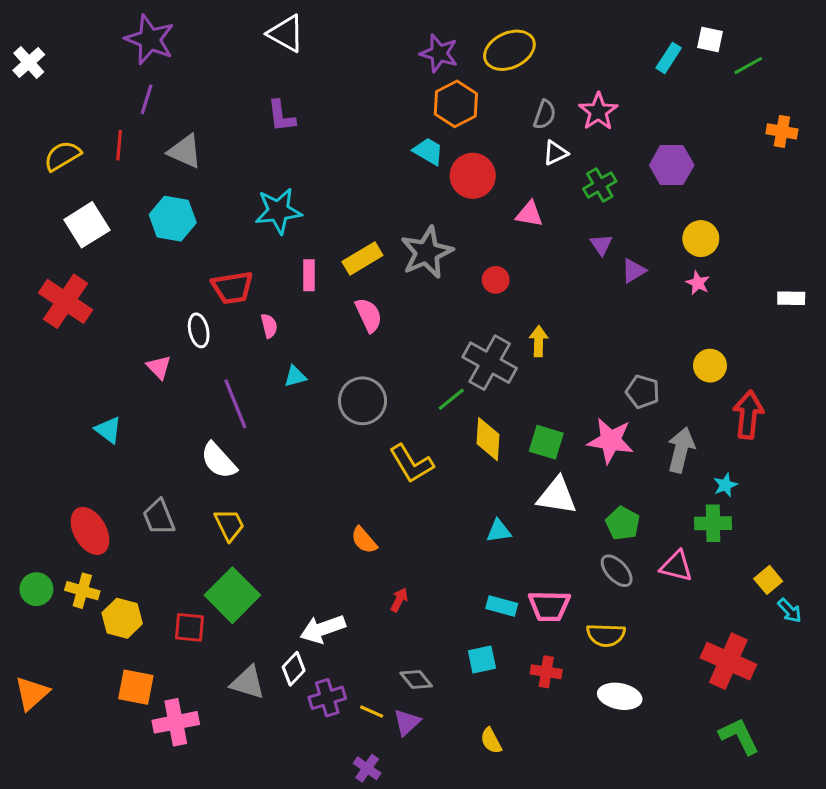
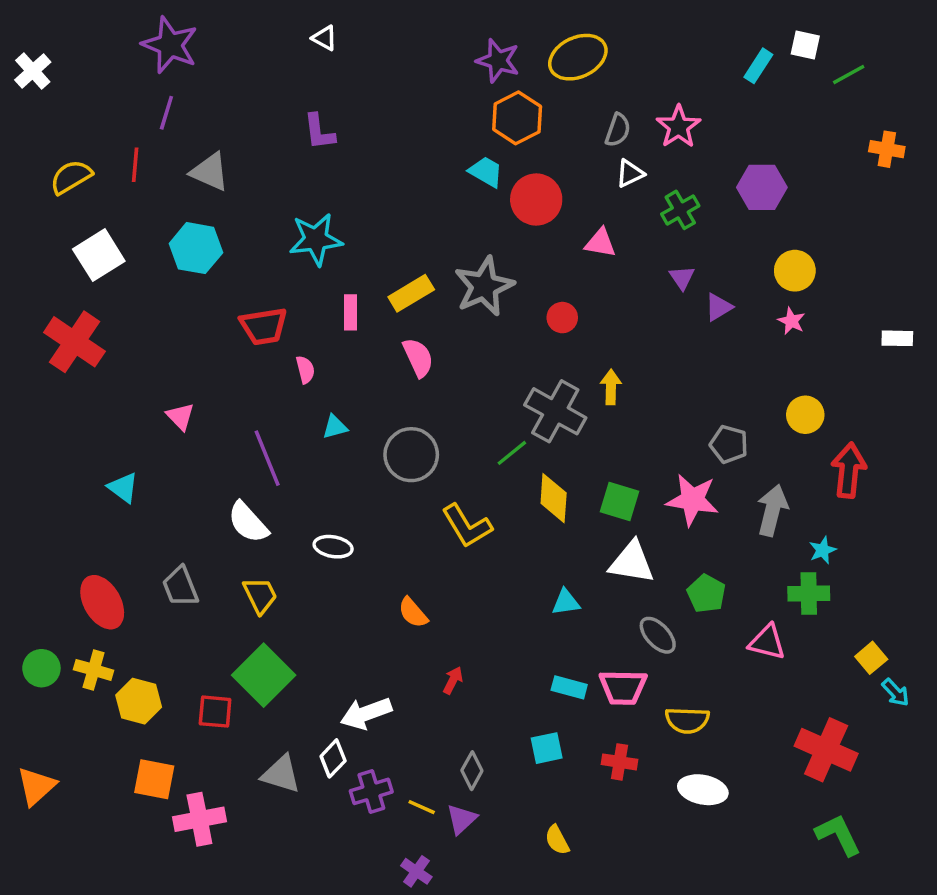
white triangle: (286, 33) -> (324, 38), size x0.6
white ellipse: (199, 330) -> (333, 547), moved, turned -68
gray ellipse: (617, 571) -> (658, 635), moved
gray diamond: (416, 679) -> (472, 771), turned 68

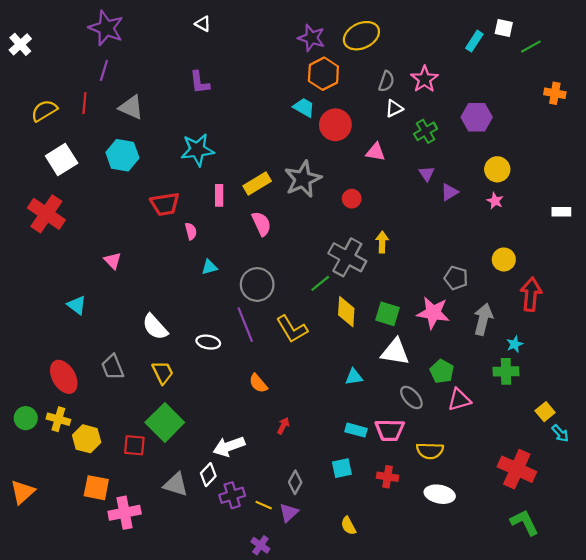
purple line: (267, 458) -> (245, 325), moved
pink triangle: (767, 642) -> (459, 400), moved, turned -30

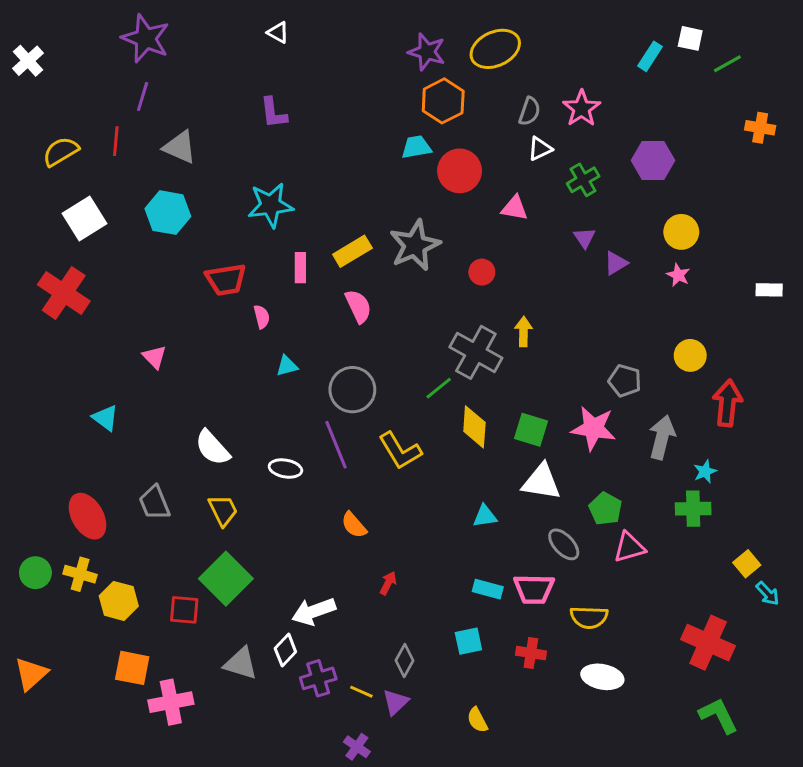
cyan trapezoid: (304, 107) -> (416, 147), turned -40

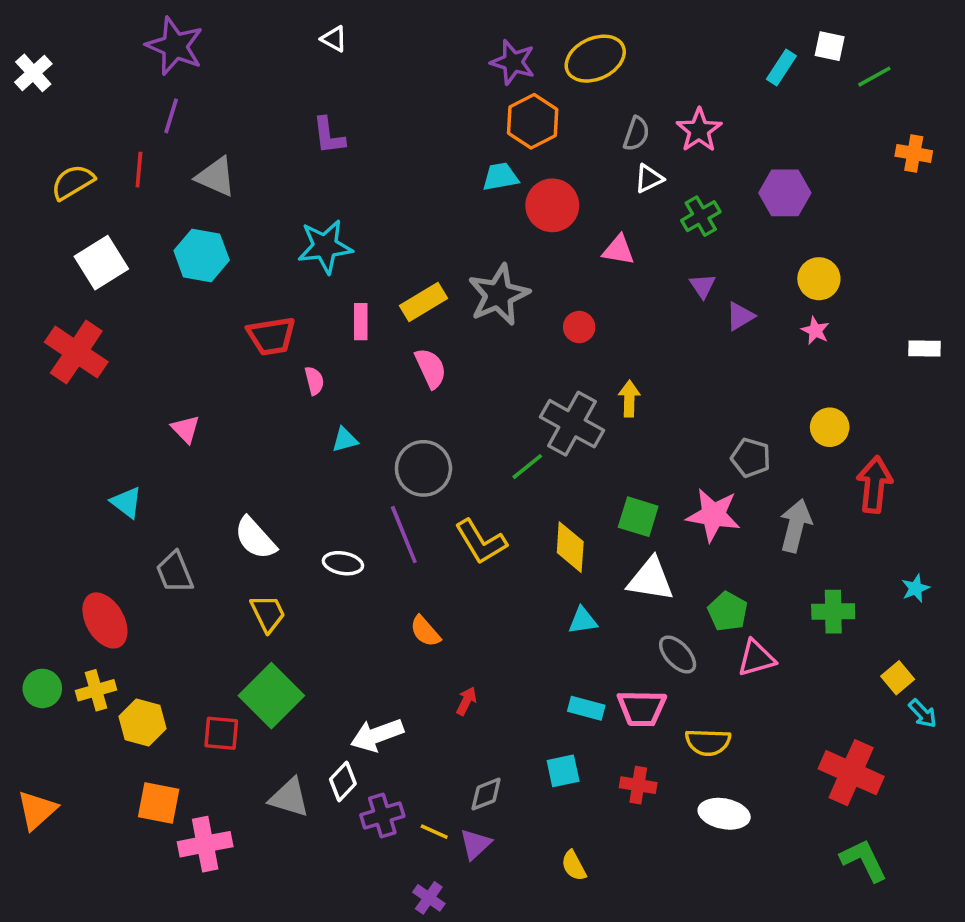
yellow diamond: (474, 427) -> (570, 547), moved
cyan star: (705, 471) -> (916, 588), moved
gray trapezoid: (154, 503) -> (175, 572), moved
yellow cross: (80, 574) -> (96, 690), turned -32
gray diamond: (404, 660) -> (486, 794), turned 40

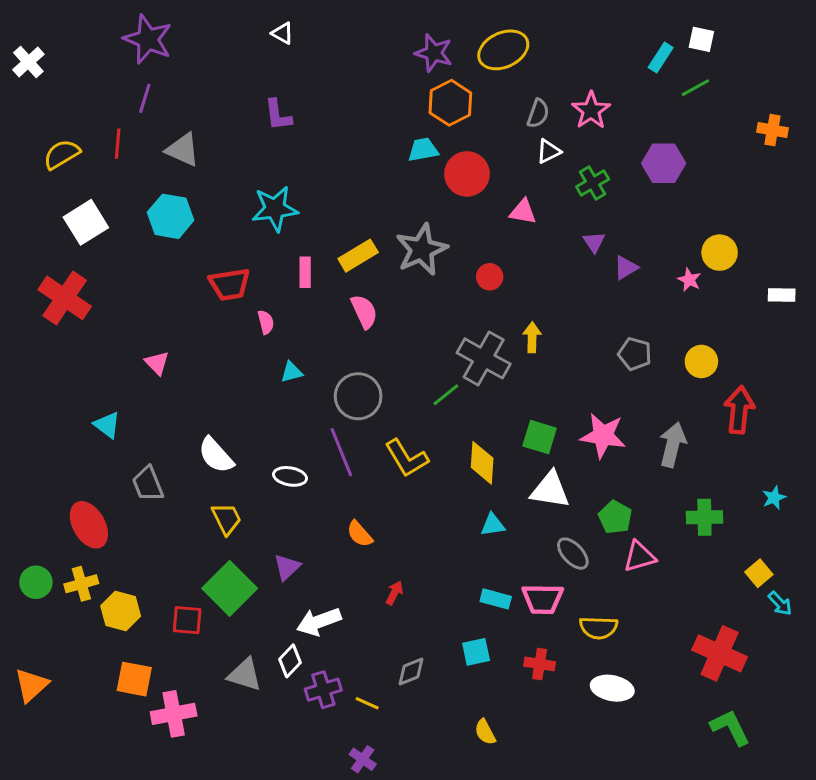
green line: (874, 77) -> (695, 88), moved
yellow circle: (819, 279) -> (720, 253), moved
gray pentagon: (751, 458) -> (635, 354), moved
purple triangle: (475, 844) -> (287, 567), moved

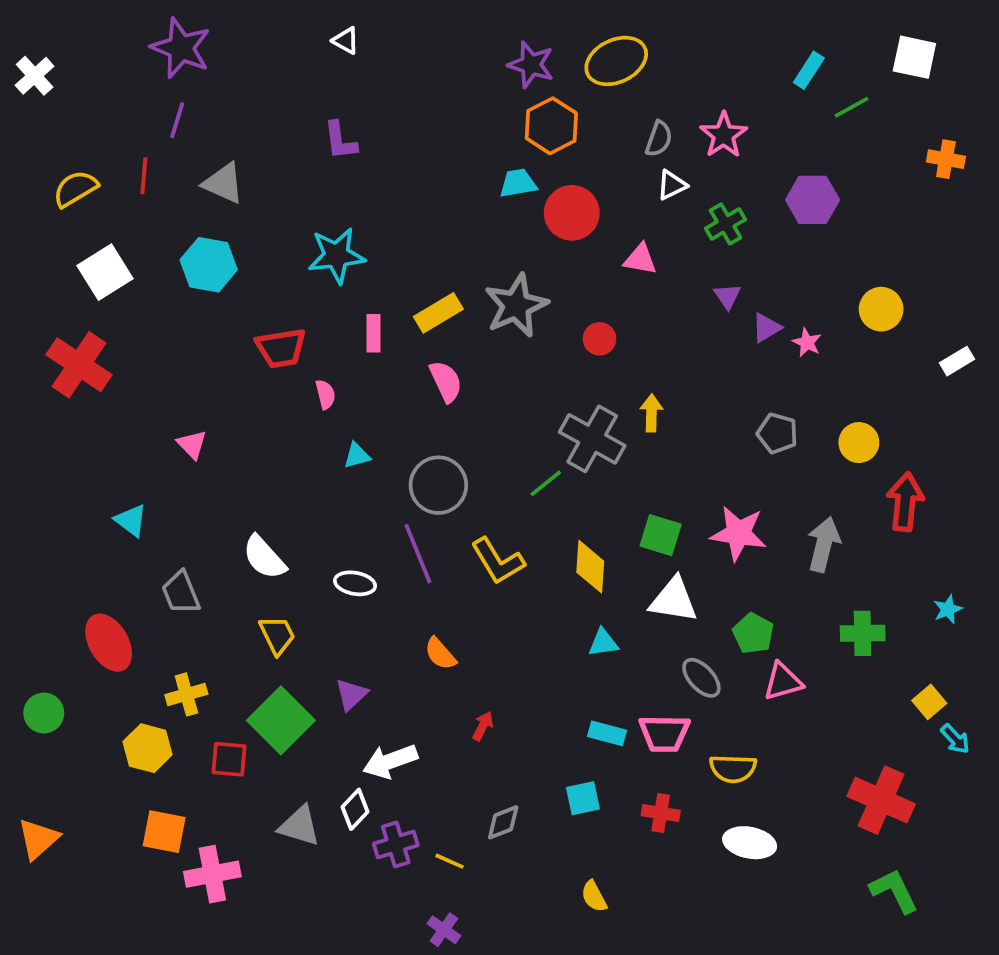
white square: (701, 39) -> (914, 57), moved, size x1.4
pink star: (689, 280) -> (807, 343), moved
white rectangle: (782, 295) -> (957, 361), turned -32
yellow cross: (81, 584) -> (186, 694), moved

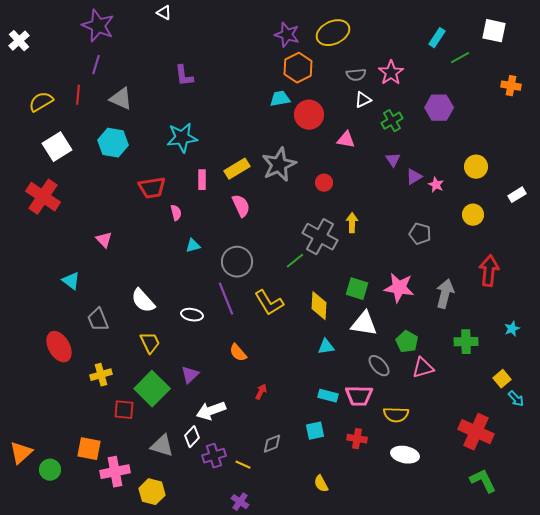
white triangle: (346, 41) -> (164, 13), moved
gray semicircle: (659, 139) -> (356, 75), turned 66
yellow circle: (859, 443) -> (473, 215), moved
green circle: (44, 713) -> (50, 470), moved
yellow hexagon: (148, 748) -> (152, 492), moved

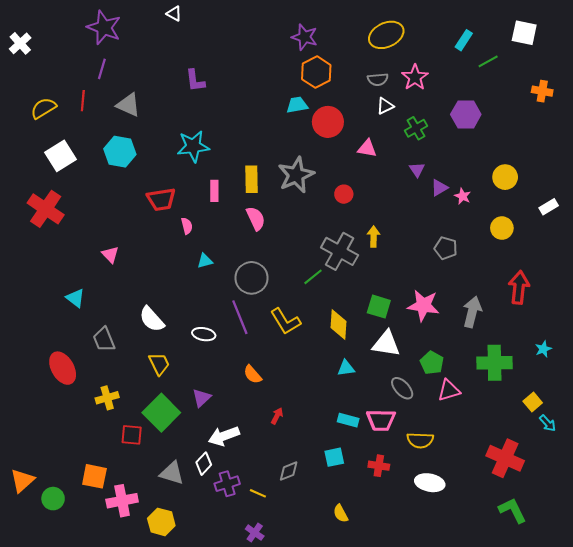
yellow ellipse: (333, 33) -> (386, 35), moved
yellow rectangle: (237, 169) -> (251, 179), turned -60
green cross: (466, 342) -> (494, 363), size x1.4

